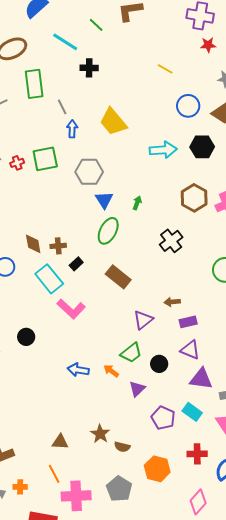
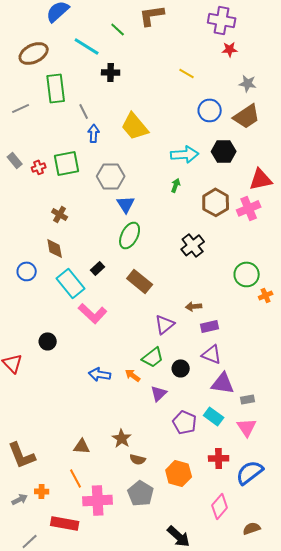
green arrow: (137, 203) -> (176, 185), moved
brown cross: (58, 246) -> (60, 214), moved, turned 35
brown semicircle: (122, 447) -> (138, 459), moved

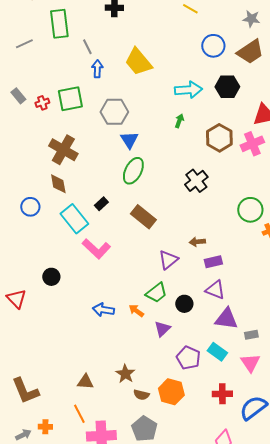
brown cross: (60, 214) -> (63, 150), size x1.8
orange hexagon: (179, 473) -> (171, 392), moved

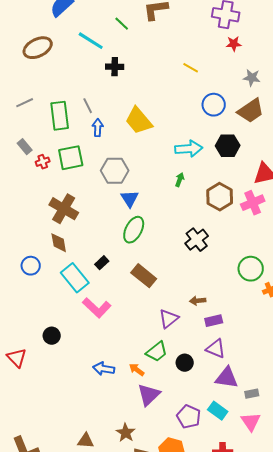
green rectangle: (59, 24) -> (60, 116), moved
gray rectangle: (18, 96) -> (25, 147), moved
purple triangle: (162, 329) -> (149, 395), moved, size x1.4

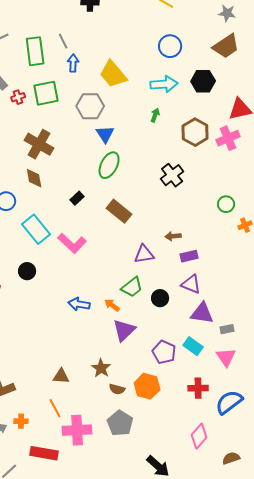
blue circle: (214, 105) -> (170, 46), moved
yellow trapezoid: (139, 121) -> (113, 74), moved
green circle: (251, 269) -> (226, 204), size x0.7
cyan rectangle: (75, 278) -> (36, 229), moved
purple triangle: (169, 319) -> (144, 254), turned 30

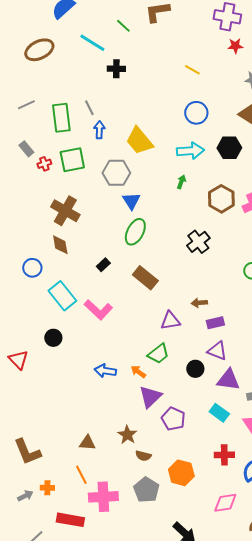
black circle: (160, 298) -> (195, 369), moved
purple pentagon: (164, 352) -> (173, 419), moved
orange hexagon: (147, 386) -> (181, 473), moved
pink diamond: (199, 436) -> (225, 503), turned 40

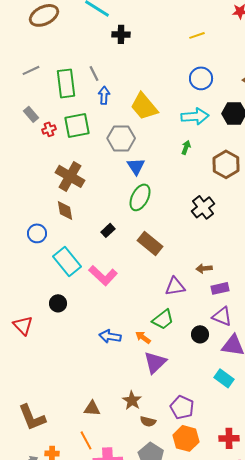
yellow line: (192, 70) -> (197, 35), turned -49
purple pentagon: (173, 419) -> (182, 407), moved
red cross: (224, 455) -> (229, 438), moved

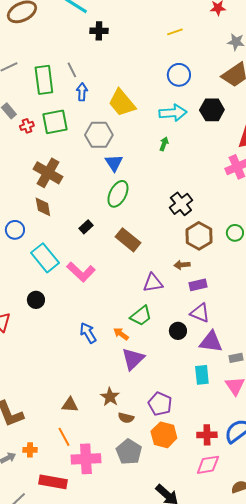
brown hexagon: (226, 164) -> (199, 236), moved
blue arrow: (110, 336) -> (88, 333), turned 50
cyan rectangle: (224, 378) -> (202, 375), turned 48

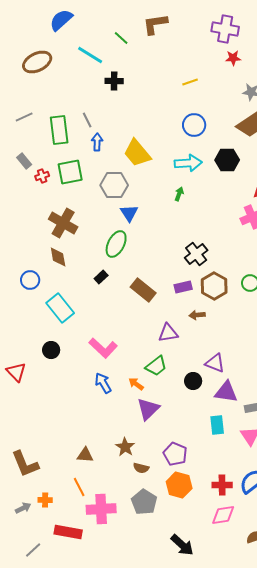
green ellipse: (118, 194) -> (116, 244), moved
pink L-shape: (81, 272) -> (103, 348), moved
purple rectangle: (198, 285) -> (183, 287), moved

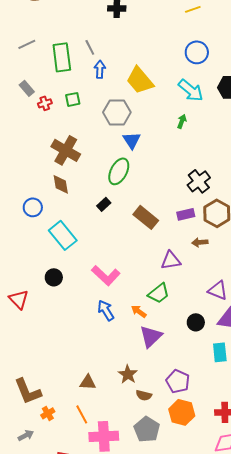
cyan arrow: (188, 163) -> (191, 90), turned 44
green square: (70, 172) -> (73, 99), size x0.6
black circle: (193, 381) -> (196, 322), moved
orange cross: (45, 500) -> (48, 413), moved, turned -32

